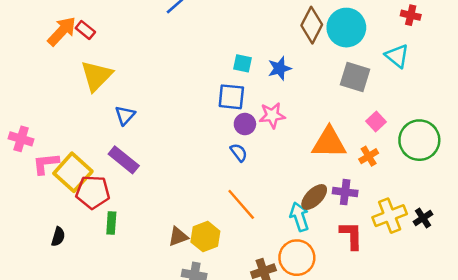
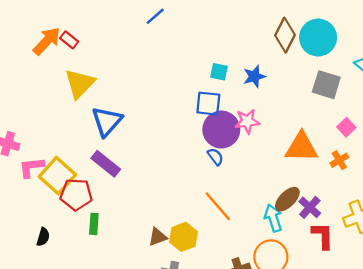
blue triangle: (125, 115) -> (107, 121), size x1.6
purple circle: (245, 124) -> (221, 130), size x1.8
purple cross: (345, 192) -> (310, 207), moved, turned 35

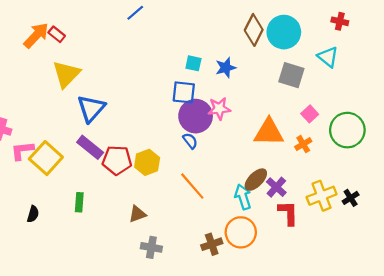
red pentagon: (76, 194) -> (117, 160), moved
yellow hexagon: (184, 237) -> (147, 162), moved

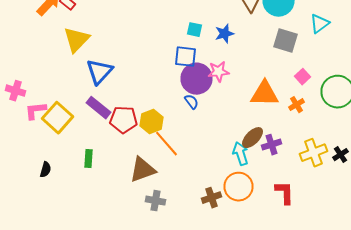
cyan triangle: (328, 57) -> (320, 24), turned 45
orange line: (192, 186) -> (166, 144), moved
purple cross: (276, 187) -> (272, 145), turned 30
red L-shape: (288, 213) -> (284, 193), moved
brown triangle: (137, 214) -> (142, 170), size x1.6

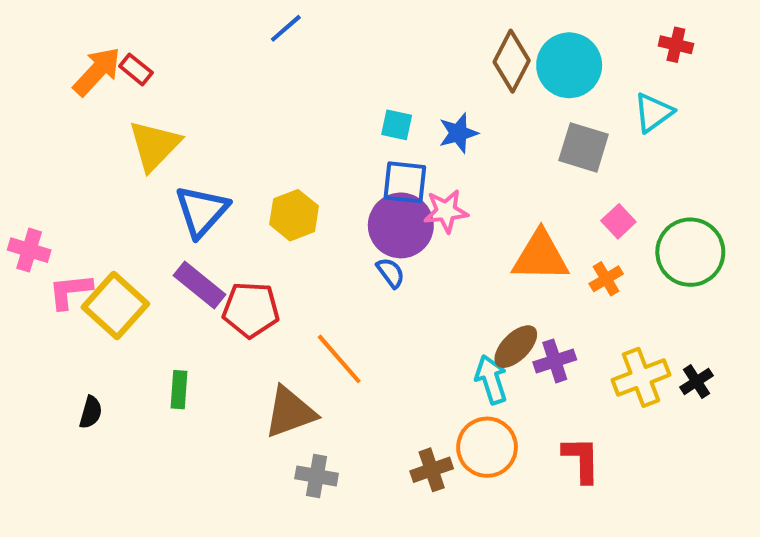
blue square: (186, 57) -> (405, 182), moved
yellow hexagon: (152, 122) -> (294, 215), moved

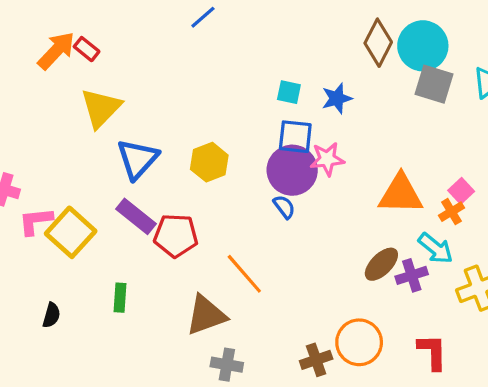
gray square: (584, 147) -> (434, 84), moved
pink square: (618, 221) -> (461, 191), moved
cyan arrow: (491, 379) -> (436, 248), moved, turned 147

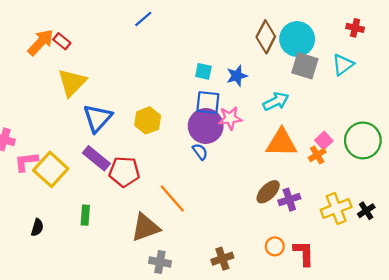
cyan arrow: (436, 248) -> (276, 101), moved, turned -65
orange circle: (359, 342) -> (275, 246), moved, size x0.6

